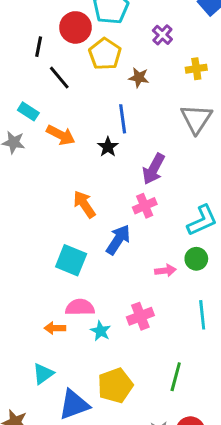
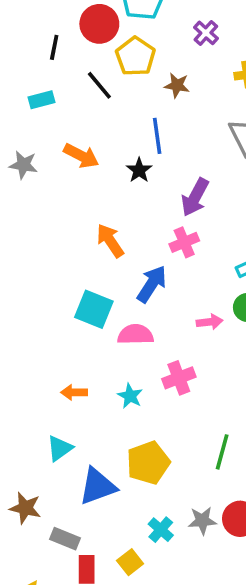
black line: (59, 78) -> (99, 85), moved
cyan rectangle: (28, 111) -> (42, 100), moved, turned -48
pink semicircle: (80, 307) -> (135, 335), moved

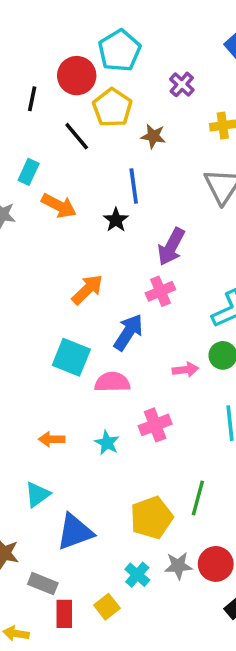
cyan rectangle: (42, 100) -> (29, 172), moved, turned -50
orange arrow: (110, 241) -> (87, 289), turned 80
yellow pentagon: (148, 463) -> (152, 518), moved

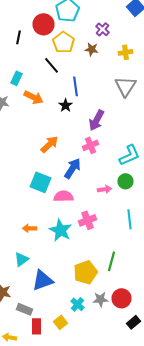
black line: (77, 136) -> (52, 65), moved
brown star: (153, 136) -> (92, 49), moved
cyan star: (107, 443) -> (60, 230), size x1.6

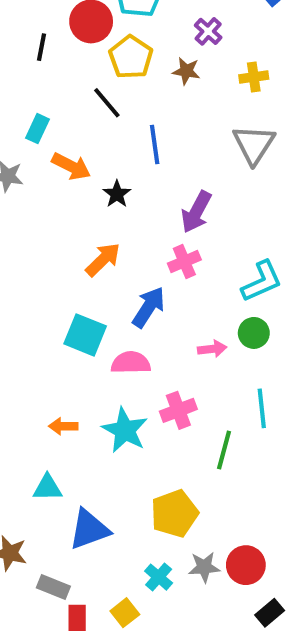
black star: (66, 105) -> (117, 194), moved
cyan triangle: (22, 259) -> (47, 488), turned 35
green line: (112, 261) -> (224, 450), moved

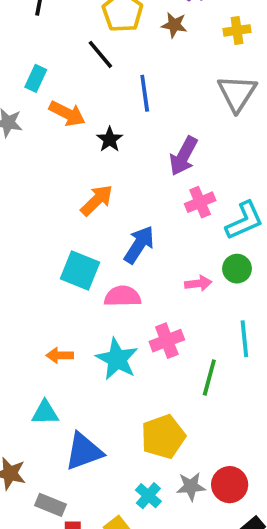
pink cross: (184, 262) -> (200, 202), moved

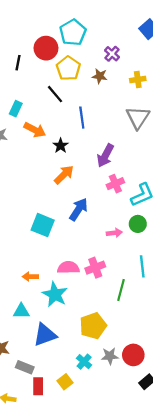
orange arrow: (97, 200) -> (64, 175), moved
pink semicircle: (123, 296) -> (68, 268), moved
cyan star: (117, 359) -> (55, 294), moved

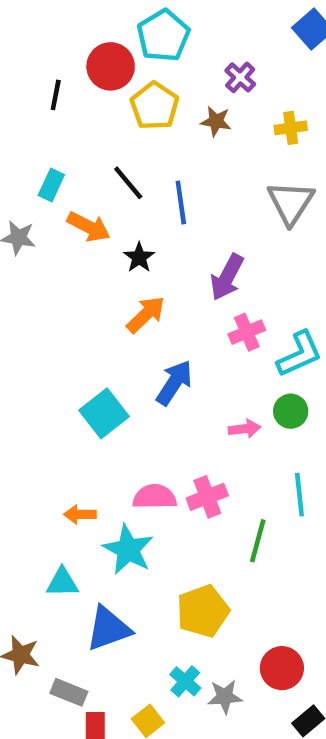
black line: (55, 94) -> (128, 183), moved
cyan square: (43, 225) -> (104, 413), turned 30
gray star: (110, 356) -> (225, 697), moved

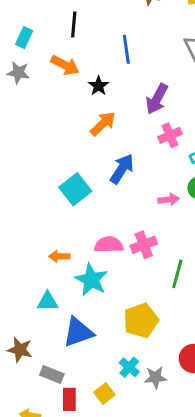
black line: (128, 183) -> (74, 24), moved, turned 45
cyan rectangle: (51, 185) -> (24, 38), moved

